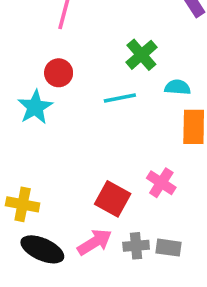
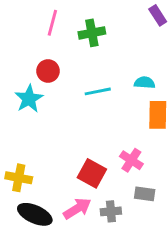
green cross: (141, 55) -> (92, 33), moved, turned 30
gray rectangle: (168, 248) -> (145, 194), moved

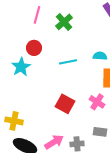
green cross: (92, 33) -> (64, 22), turned -30
pink cross: (131, 160) -> (97, 102), moved
red square: (92, 173) -> (65, 104), moved

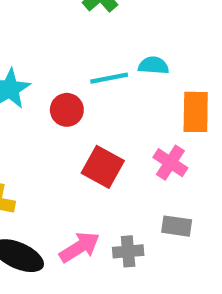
red circle: (34, 48) -> (67, 110), moved
cyan semicircle: (100, 56) -> (153, 65), moved

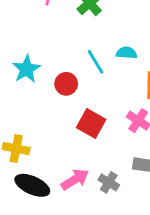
cyan line: (109, 78) -> (96, 62), turned 70
gray cross: (128, 251) -> (109, 182), turned 36

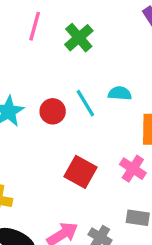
red circle: (66, 84) -> (53, 111), moved

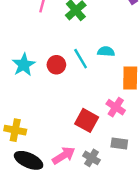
red square: (80, 172) -> (87, 120), moved

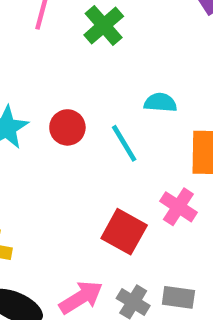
cyan line: (81, 59) -> (124, 143), moved
gray rectangle: (119, 143) -> (178, 297), moved

